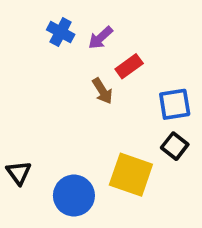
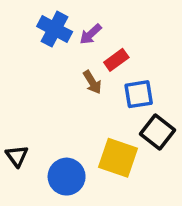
blue cross: (61, 32) -> (55, 29), size x1.4
blue square: (175, 104) -> (139, 94), moved
black square: (175, 146) -> (157, 132), size x1.4

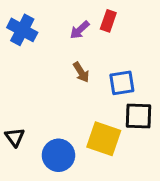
blue cross: (55, 29) -> (22, 30), moved
red rectangle: (116, 60) -> (108, 21), moved, turned -35
black square: (157, 132) -> (139, 116), turned -36

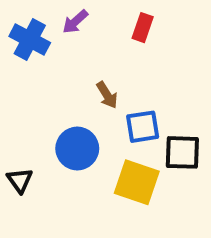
purple arrow: (80, 30) -> (75, 22), moved
blue square: (122, 83) -> (143, 127), moved
blue circle: (58, 155) -> (77, 149), moved

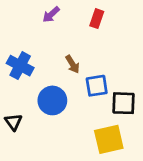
blue cross: (30, 39) -> (20, 66), moved
yellow square: (137, 182) -> (109, 139), moved, turned -32

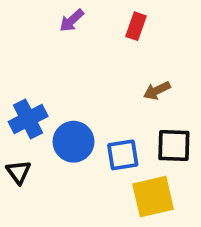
brown arrow: (73, 64) -> (157, 91), moved, turned 96
blue cross: (20, 66) -> (28, 119), moved, turned 35
blue square: (97, 86) -> (123, 155), moved

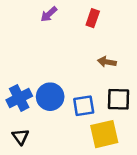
brown arrow: (157, 91) -> (107, 62), turned 36
blue cross: (28, 119) -> (19, 98), moved
black triangle: (19, 172) -> (20, 137), moved

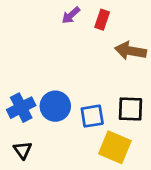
purple arrow: (49, 14) -> (71, 15), moved
brown arrow: (107, 62) -> (130, 51), moved, size x1.5
yellow square: (104, 134) -> (115, 147), turned 36

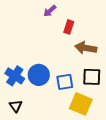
red rectangle: (102, 20) -> (69, 27), moved
brown arrow: (130, 51) -> (86, 48), moved
blue cross: (21, 108) -> (15, 76), turned -30

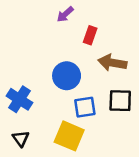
blue circle: (39, 75) -> (67, 76), moved
yellow square: (81, 104) -> (69, 136), moved

